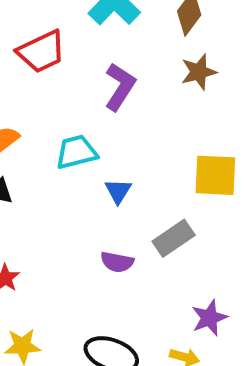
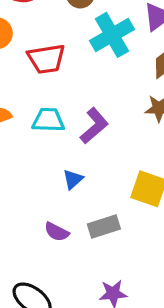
purple L-shape: (120, 87) -> (94, 126), moved
cyan trapezoid: (76, 152) -> (48, 120), moved

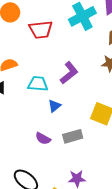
cyan trapezoid: (48, 120) -> (38, 84), moved

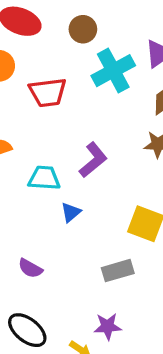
gray rectangle: (73, 136) -> (118, 271), moved
purple semicircle: (43, 138) -> (30, 268), moved

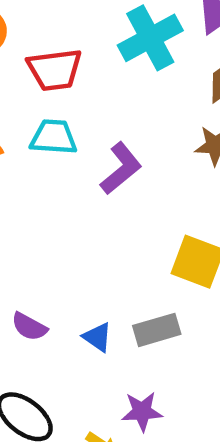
cyan trapezoid: (44, 178) -> (54, 137), moved
blue triangle: (71, 212) -> (97, 337), moved, turned -45

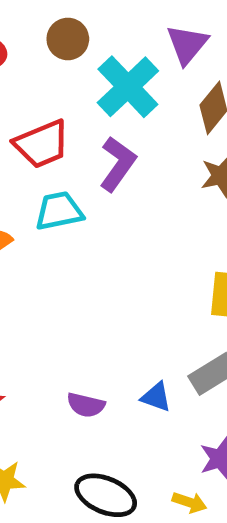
purple L-shape: (121, 168) -> (118, 164), moved

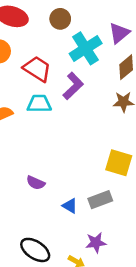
red trapezoid: (42, 144) -> (37, 69), turned -136
purple semicircle: (86, 405) -> (36, 183), moved

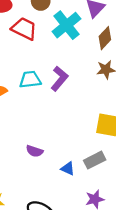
red trapezoid: (37, 69) -> (24, 29), moved
purple L-shape: (73, 86) -> (59, 79), moved

